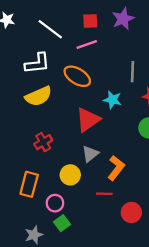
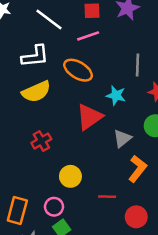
gray triangle: (90, 154) -> (122, 138), moved
orange L-shape: (116, 168) -> (137, 169), moved
orange rectangle: (29, 184) -> (17, 211), moved

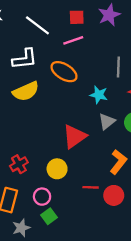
red triangle: (89, 117) -> (74, 136), moved
gray triangle: (122, 138) -> (107, 121), moved
red cross: (41, 141) -> (19, 164), moved
red circle: (136, 217) -> (114, 195), moved

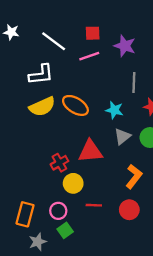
purple star: (109, 15) -> (125, 46), moved, turned -30
orange ellipse: (64, 72) -> (75, 105), moved
red triangle: (74, 136) -> (90, 151), turned 30
red cross: (19, 164) -> (59, 163), moved
red line: (91, 187) -> (94, 205), moved

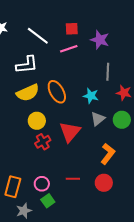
orange ellipse: (75, 105) -> (57, 92), turned 30
red triangle: (90, 151) -> (70, 132), turned -45
yellow circle: (73, 183) -> (37, 121), moved

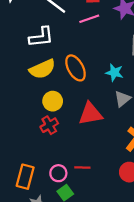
red triangle: (70, 132) -> (90, 114), turned 40
red cross: (43, 142) -> (49, 125), moved
red line: (73, 179) -> (82, 167), moved

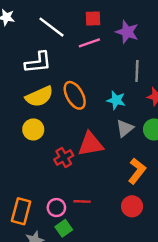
yellow circle: (53, 101) -> (33, 129), moved
red cross: (49, 125) -> (64, 158), moved

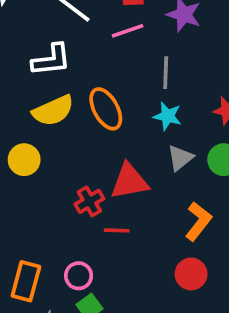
gray line: (137, 71) -> (166, 73), moved
yellow circle: (33, 129) -> (24, 160), moved
red line: (82, 201) -> (117, 230), moved

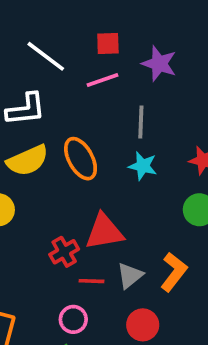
gray triangle: (180, 158) -> (130, 276), moved
red circle: (191, 274) -> (143, 325), moved
pink circle: (79, 276) -> (73, 319), moved

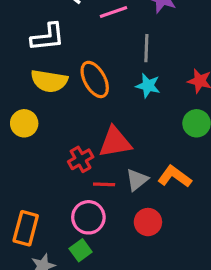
yellow semicircle: (28, 160) -> (49, 81), turned 33
orange L-shape: (174, 272) -> (175, 177), turned -92
pink circle: (73, 319) -> (88, 217), size x1.4

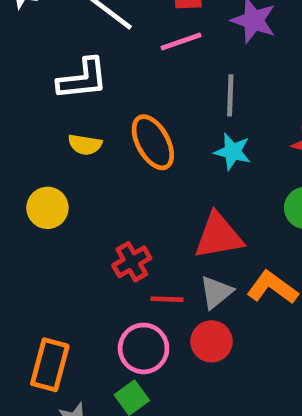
yellow semicircle: (49, 81) -> (85, 145), size x0.6
red triangle: (115, 142) -> (218, 236), moved
red circle: (148, 222) -> (211, 341), moved

